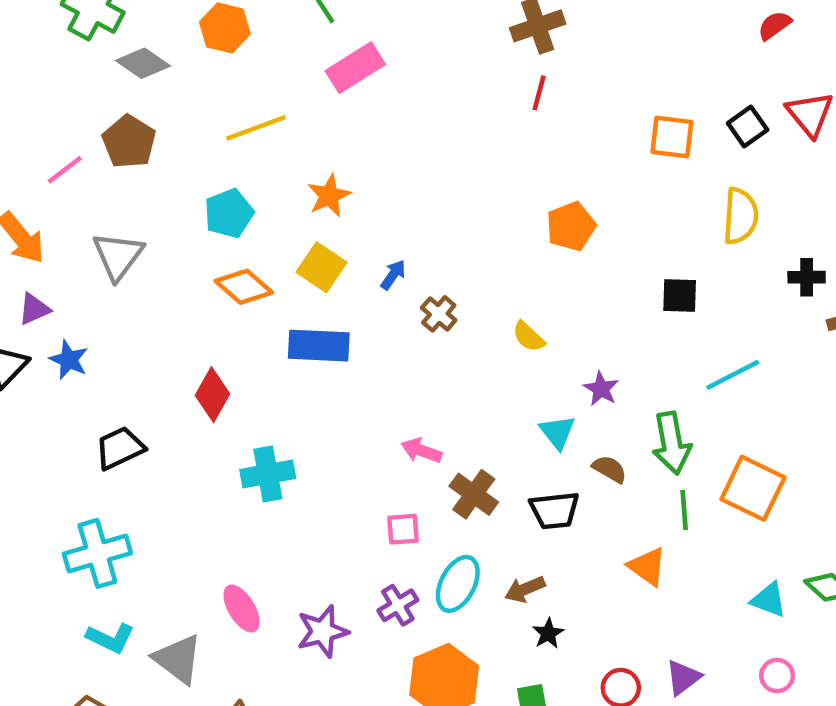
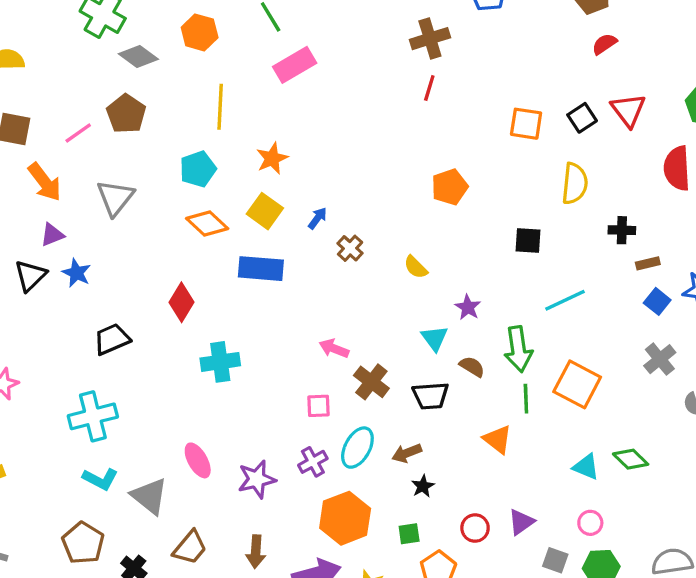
yellow line: (256, 128) -> (220, 107), turned -69

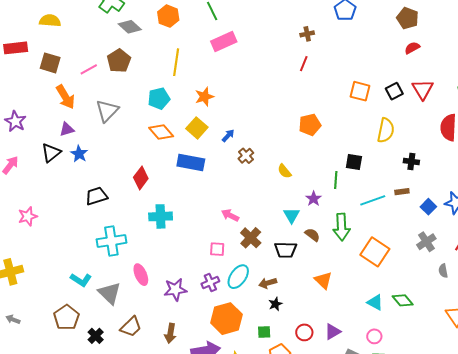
brown cross: (430, 39) -> (307, 34), size x0.6
brown rectangle: (648, 263) -> (402, 192), moved
green line: (526, 399) -> (336, 180), moved
cyan cross: (93, 416) -> (111, 241), moved

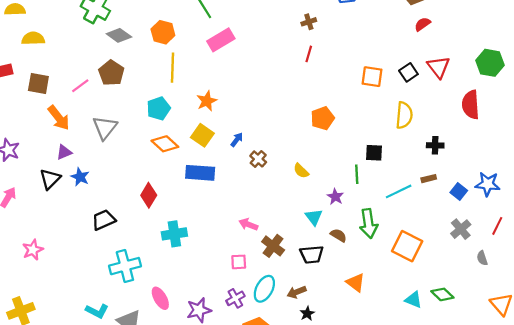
orange hexagon: (168, 16) -> (163, 32), moved

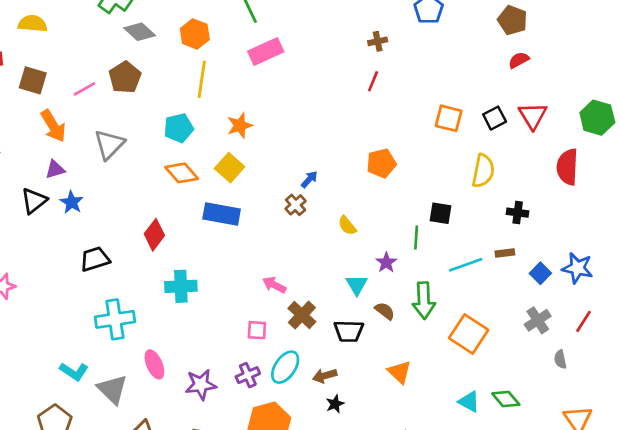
blue arrow: (237, 140) -> (309, 179), moved

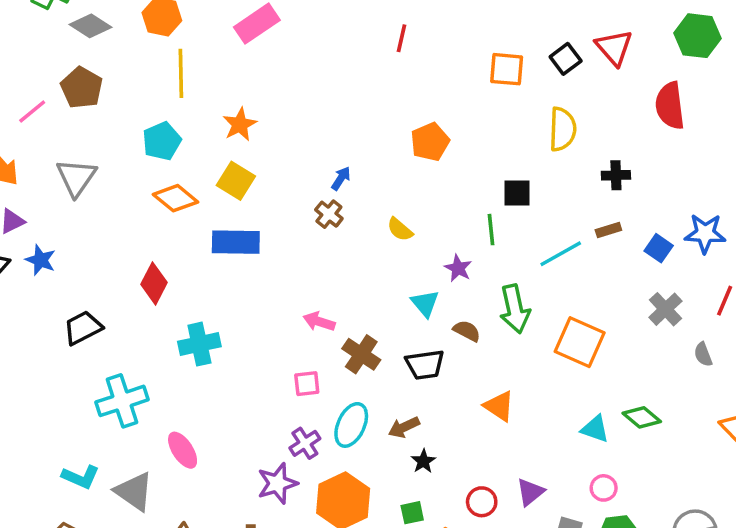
purple star: (201, 385) -> (277, 483), moved

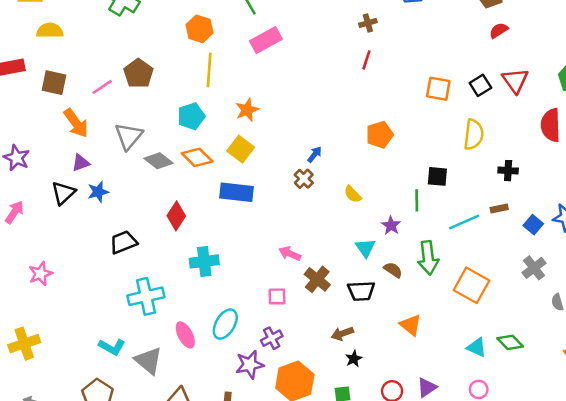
gray diamond: (90, 26) -> (159, 161), moved
blue star: (40, 260) -> (98, 192), turned 30
cyan ellipse: (351, 425) -> (225, 324), moved

